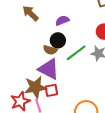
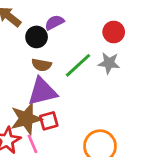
black circle: (58, 40) -> (37, 37), moved
purple triangle: (49, 69) -> (42, 92), turned -35

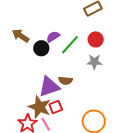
brown semicircle: (42, 65) -> (65, 81), moved
green line: (78, 65) -> (70, 45), moved
brown star: (26, 119) -> (40, 107), turned -30

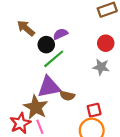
green line: (70, 45) -> (54, 59), moved
brown semicircle: (65, 81) -> (67, 96), moved
red square: (56, 107) -> (94, 110), moved

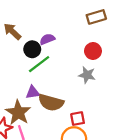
purple triangle: (49, 87) -> (33, 92), size x0.6
brown semicircle: (67, 96) -> (51, 102), size x1.6

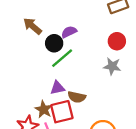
brown semicircle: (51, 102) -> (77, 97), size x0.7
brown star: (18, 113) -> (44, 109), size x0.7
red square: (78, 119) -> (62, 112), moved, size x1.5

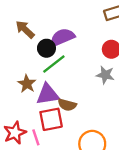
purple semicircle: (69, 32) -> (62, 37), size x1.5
purple triangle: (57, 88) -> (48, 94), size x1.5
brown star: (44, 109) -> (27, 84), moved

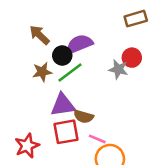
gray star: (105, 75) -> (118, 69), moved
brown star: (27, 84) -> (42, 72), moved, turned 30
pink line: (36, 137) -> (97, 139), moved, turned -49

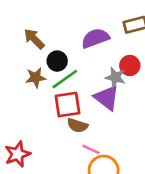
purple semicircle: (79, 44) -> (95, 38), moved
purple triangle: (63, 105) -> (107, 98), moved, turned 44
red square: (66, 132) -> (68, 105), moved

